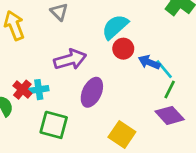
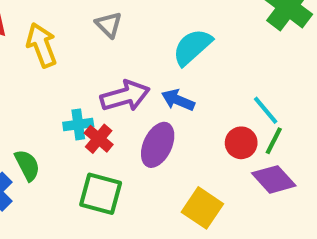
red circle: (123, 49) -> (241, 143), moved
blue arrow: (149, 62) -> (178, 100), moved
red cross: (22, 90) -> (99, 139), moved
cyan cross: (39, 90) -> (78, 124), moved

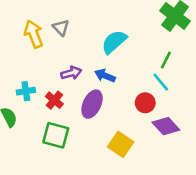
yellow arrow: (42, 45) -> (34, 34), moved
purple arrow: (125, 96) -> (71, 73), size x0.7
cyan cross: (78, 124) -> (26, 91), moved
green line: (274, 141) -> (166, 60), moved

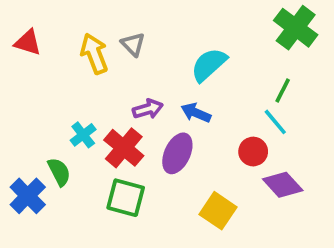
cyan cross: (26, 91) -> (83, 135), turned -30
red cross: (54, 100) -> (124, 148), size x1.5

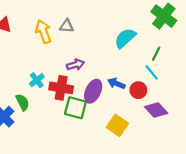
gray triangle: (133, 44) -> (67, 26), turned -40
cyan semicircle: (209, 65) -> (125, 38), moved
blue arrow: (196, 113) -> (116, 83), moved
red cross: (124, 148) -> (61, 88), turned -30
green square: (126, 198) -> (75, 108), moved

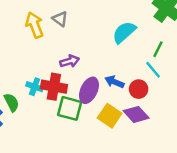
gray triangle: (67, 26) -> (60, 19), turned 32
cyan cross: (37, 80) -> (35, 87), moved, turned -32
purple diamond: (156, 110) -> (136, 114), moved
yellow square: (117, 125) -> (110, 116), moved

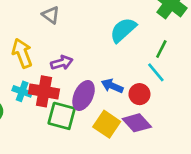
yellow arrow: (35, 25) -> (22, 53), moved

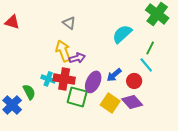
yellow arrow: (22, 53) -> (63, 51), moved
blue arrow: (112, 86) -> (114, 75), turned -63

